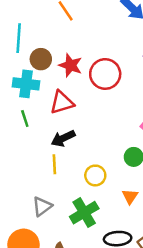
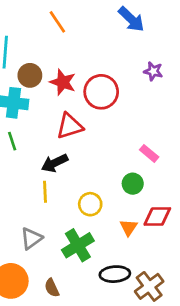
red triangle: (62, 102) -> (70, 126), moved

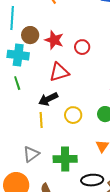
red circle: (101, 92) -> (82, 47), size x0.6
yellow circle: (90, 204) -> (73, 115), moved
green cross: (78, 245) -> (65, 159), turned 30

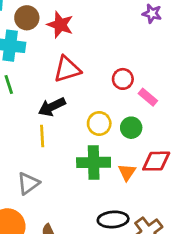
red circle: (82, 47) -> (123, 79), moved
yellow circle: (73, 115) -> (99, 123), moved
green cross: (65, 159) -> (94, 162), moved

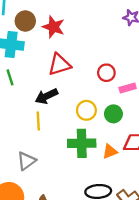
pink rectangle: (148, 97) -> (128, 88), turned -56
orange triangle: (127, 172) -> (110, 151), turned 35

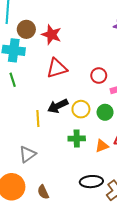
black arrow: (46, 96) -> (58, 106), moved
green cross: (82, 143) -> (77, 139), size x0.7

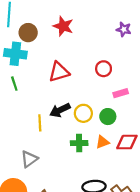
red star: (52, 35) -> (63, 26), moved
red circle: (99, 76) -> (104, 69), moved
orange triangle: (102, 146) -> (102, 142), moved

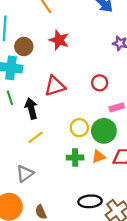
black arrow: (60, 110) -> (31, 108), moved, turned 102
green circle: (108, 117) -> (104, 131), size x1.5
yellow line: (40, 123) -> (36, 137), turned 56

